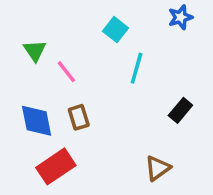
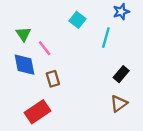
cyan line: (137, 68) -> (106, 38), moved
blue diamond: (37, 121) -> (25, 65), moved
brown triangle: (158, 168) -> (119, 104), moved

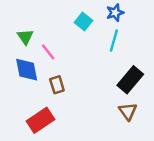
blue star: (121, 12) -> (115, 13), moved
black rectangle: (121, 74) -> (130, 80), size x1.5
brown triangle: (119, 104) -> (128, 111), turned -30

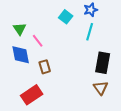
black rectangle: (130, 80) -> (103, 63), turned -30

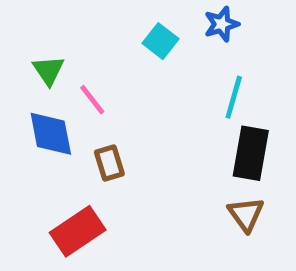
cyan line: (90, 32) -> (234, 97), moved

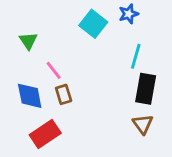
cyan square: (161, 41) -> (93, 24), size x1.4
pink line: (92, 100) -> (54, 70), moved
blue diamond: (51, 134) -> (30, 96), moved

